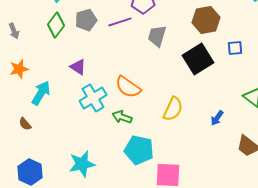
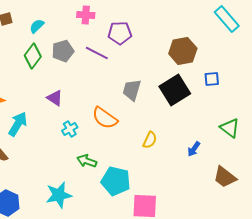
purple line: (120, 22) -> (97, 53), turned 45
gray trapezoid: (157, 36) -> (132, 90), moved
cyan cross: (93, 98) -> (70, 129), size x0.6
yellow semicircle: (173, 109) -> (150, 140), size x0.7
green arrow: (122, 117) -> (87, 161), moved

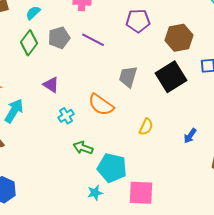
purple pentagon: (120, 33) -> (138, 21), moved
cyan star: (59, 195) -> (95, 193), moved, size x0.6

